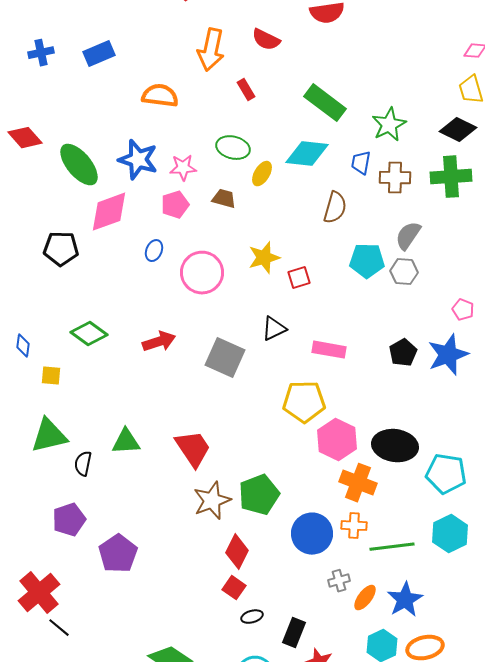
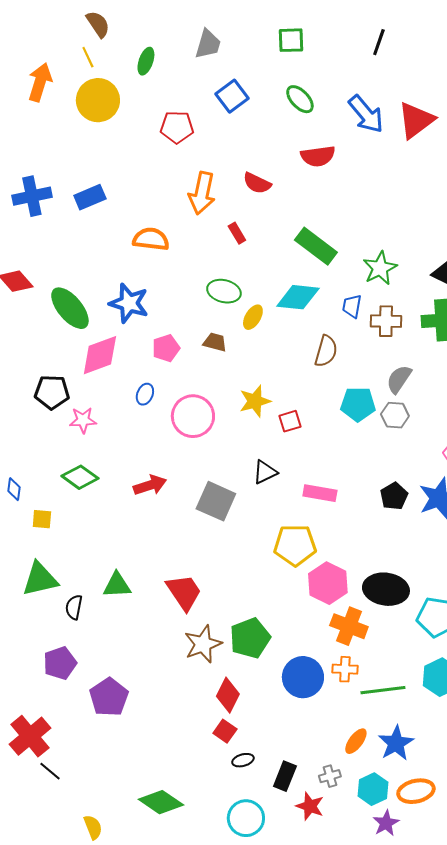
blue cross: (41, 53) -> (32, 196), size x1.5
pink star: (183, 168) -> (83, 420), moved
gray cross: (339, 581) -> (330, 776), moved

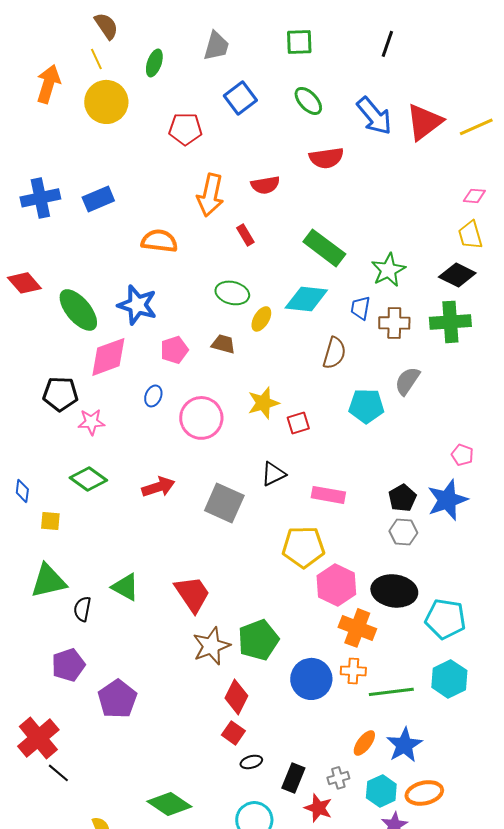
red semicircle: (257, 183) -> (265, 185), turned -36
gray hexagon: (395, 415) -> (403, 532), moved
green triangle: (117, 585) -> (125, 587), turned 32

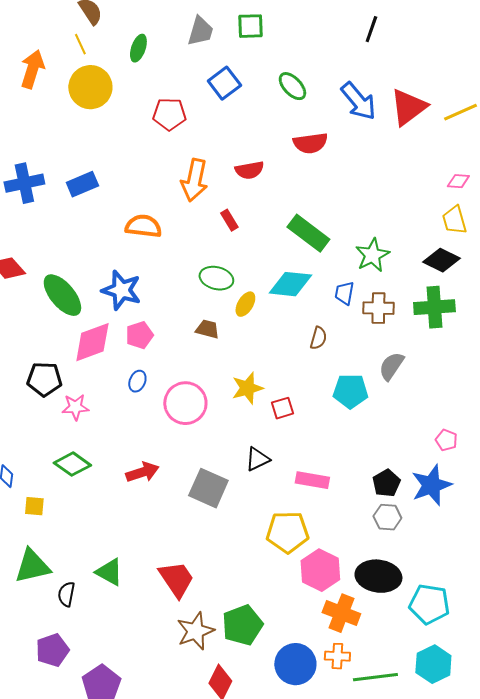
green square: (299, 42) -> (250, 26), moved
pink pentagon: (174, 350) -> (139, 335), moved
brown semicircle: (334, 353) -> (318, 338), size x0.7

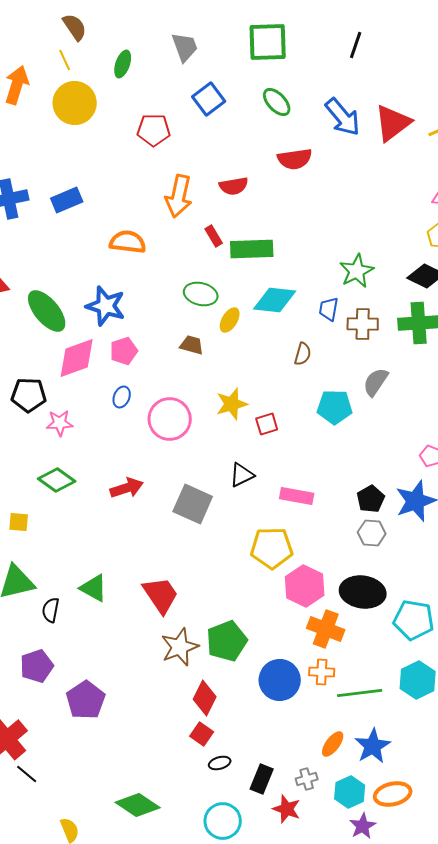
green square: (250, 26) -> (268, 42), moved, size x1.5
gray trapezoid: (200, 31) -> (185, 47), turned -36
green rectangle: (308, 233) -> (252, 249), moved, turned -39

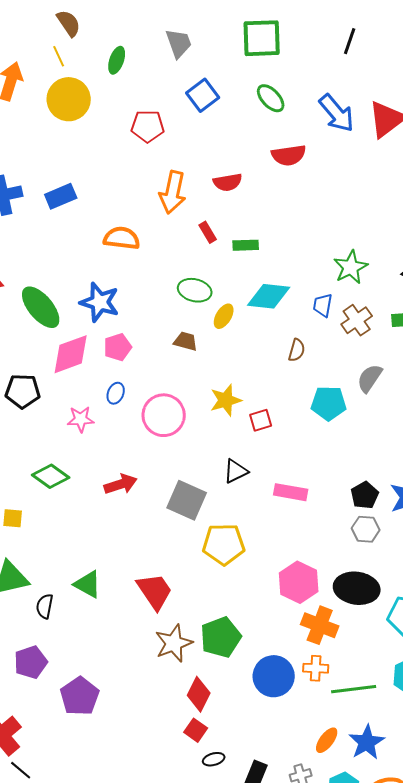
green rectangle: (252, 249) -> (246, 245), size x0.6
brown cross: (363, 324) -> (357, 320), turned -36
pink star: (60, 423) -> (81, 419), moved
yellow pentagon: (272, 548) -> (224, 544), moved

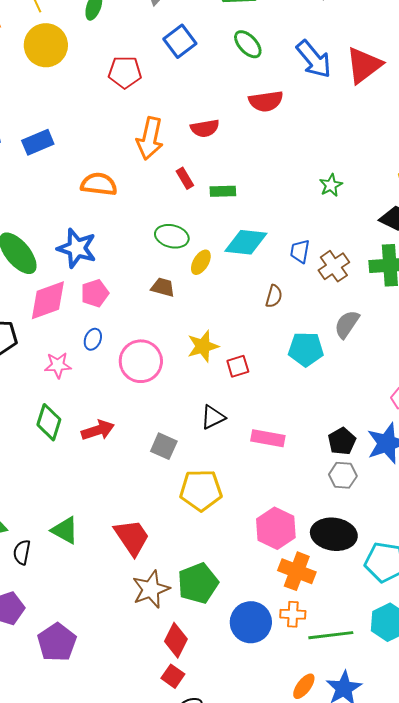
green star: (351, 267) -> (331, 185), moved, size x0.7
green diamond: (51, 476) -> (49, 422), moved, turned 72
gray square: (187, 500) -> (164, 446), size x0.7

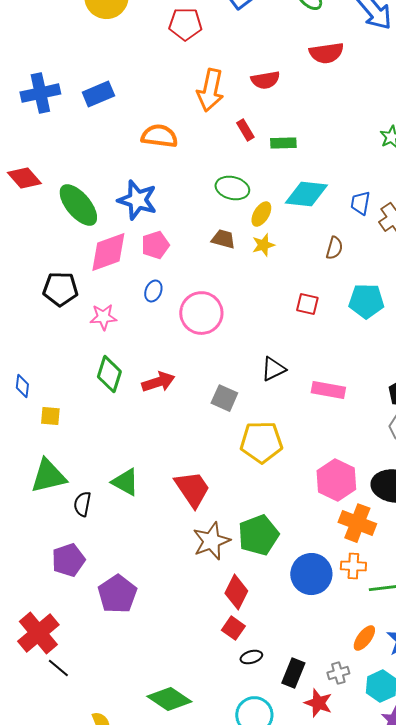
yellow star: (203, 346) -> (263, 245), moved, size x0.7
pink star: (58, 365) -> (103, 317), moved
red square: (238, 366) -> (307, 304), moved, turned 30

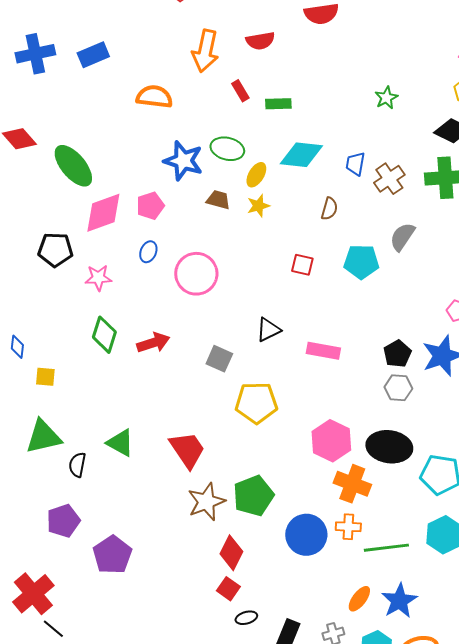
blue star: (137, 200) -> (183, 161), moved

